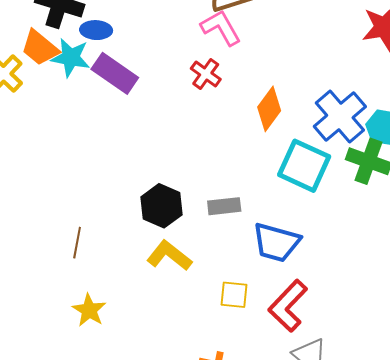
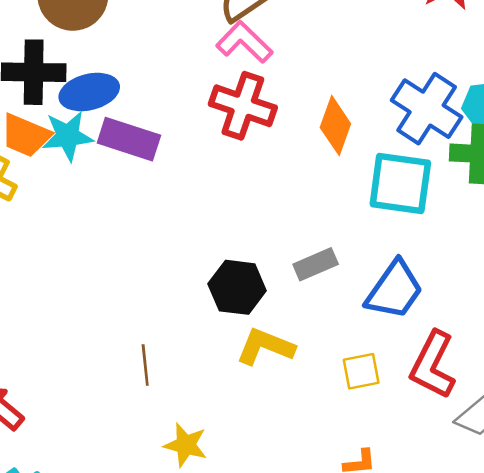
blue ellipse: (96, 30) -> (89, 92), size x1.4
red cross: (206, 74) -> (243, 106), size x1.6
blue trapezoid: (276, 242) -> (394, 290), turned -54

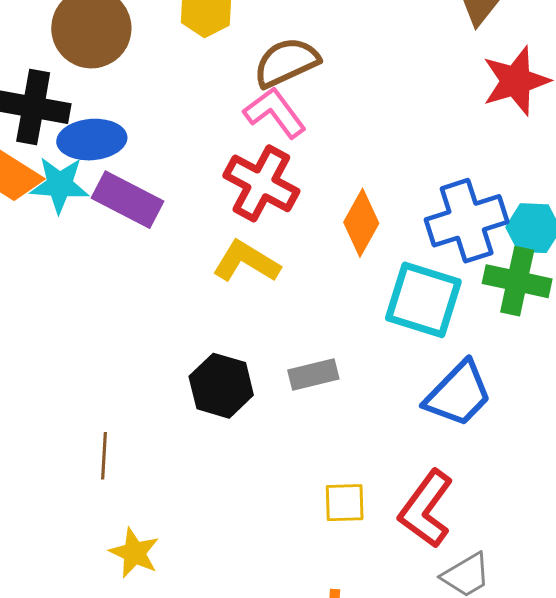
blue cross: (427, 109) -> (467, 221), turned 30
blue trapezoid: (394, 290) -> (458, 394), moved
yellow L-shape: (265, 347) -> (246, 262), moved

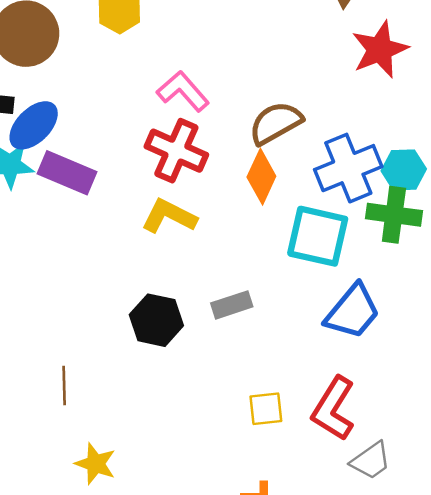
brown semicircle: (286, 62) -> (276, 123), moved
blue ellipse: (92, 140) -> (34, 125), turned -36

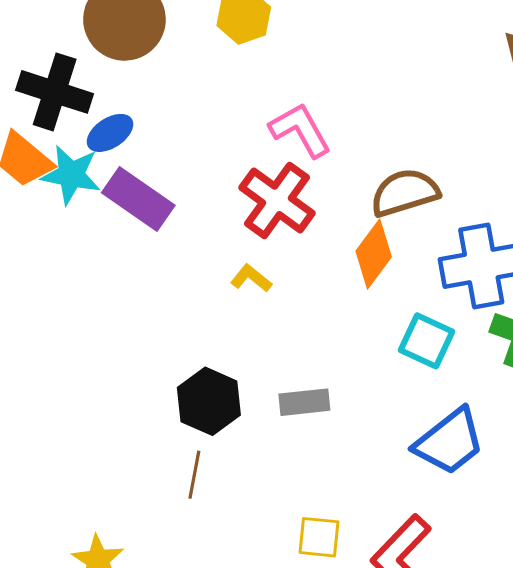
blue ellipse: (34, 125) -> (110, 133), size x0.7
yellow L-shape: (169, 216) -> (251, 278), size x0.6
cyan square: (318, 236) -> (427, 341), size x0.7
brown line: (64, 386) -> (194, 475), moved

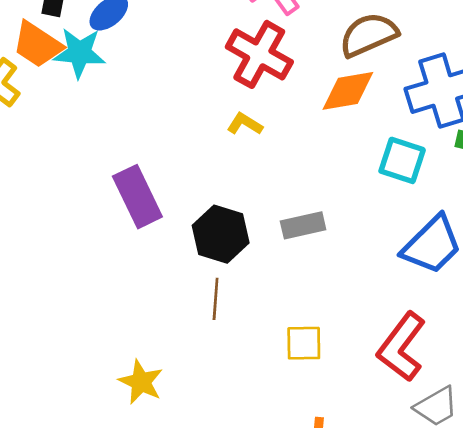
purple rectangle: (138, 199) -> (137, 197), moved, turned 36
orange diamond: (374, 254) -> (348, 91), turned 50
yellow square: (319, 537) -> (304, 343), moved

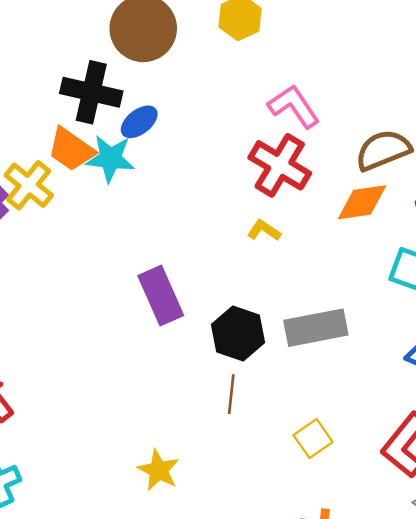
gray rectangle: (303, 225) -> (316, 328), size x1.5
yellow square: (304, 343) -> (313, 439), turned -36

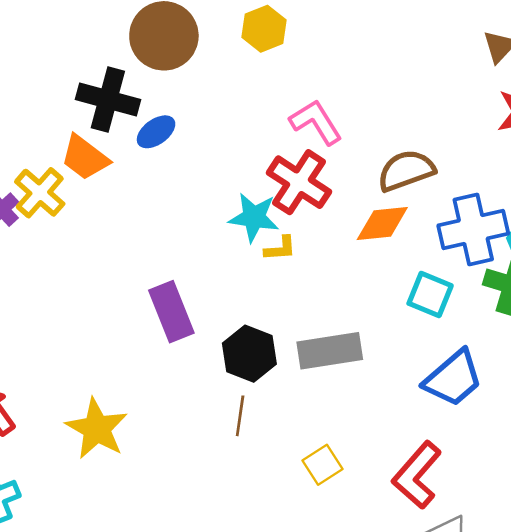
cyan star: (110, 158) -> (254, 217), moved
yellow L-shape: (264, 230) -> (280, 249), turned 140
yellow star: (159, 470) -> (97, 429), moved, size x1.4

